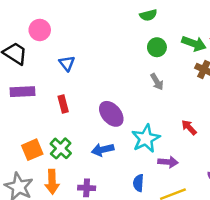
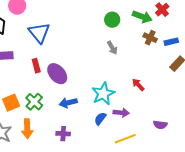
blue triangle: (67, 63) -> (39, 33), size x1.6
purple ellipse: (111, 114) -> (57, 74), moved
blue semicircle: (138, 183) -> (100, 119), moved, turned 32
purple cross: (87, 188) -> (63, 134), moved

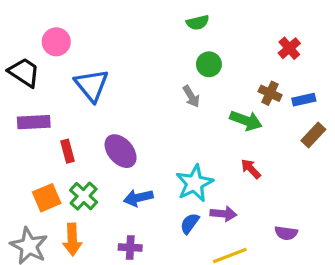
green arrow: (142, 17) -> (246, 121), moved
gray arrow: (112, 48) -> (191, 96), moved
red rectangle: (36, 66) -> (68, 151), moved

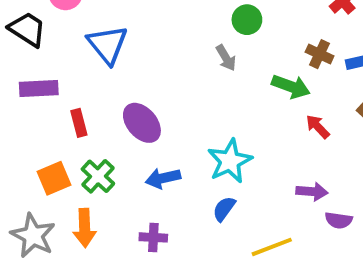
red arrow: (251, 169) -> (318, 127), moved
purple arrow: (223, 214) -> (312, 192), moved

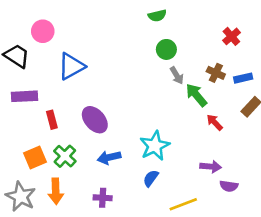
blue triangle: (108, 45) -> (71, 66), turned 40
gray arrow: (226, 58) -> (177, 75), moved
green arrow: (291, 87) -> (196, 95), turned -150

